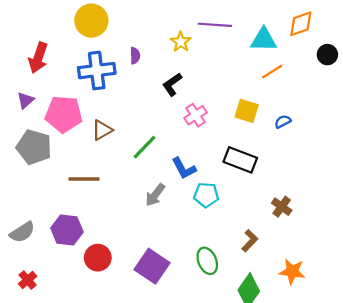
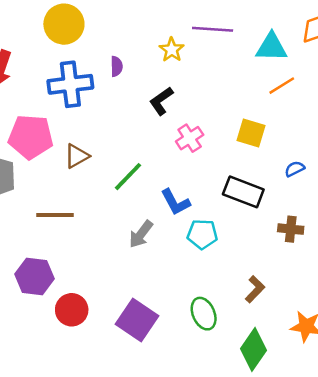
blue semicircle: (283, 122) -> (295, 169), moved
brown cross: (282, 207) -> (291, 229), moved, turned -30

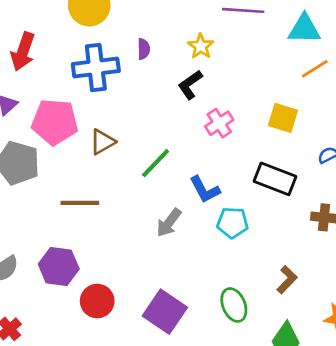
yellow star: (172, 50) -> (201, 46), moved

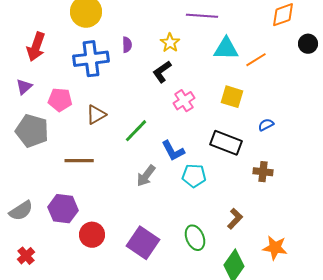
cyan triangle: (304, 29) -> (226, 49), moved
pink pentagon: (55, 122) -> (60, 100), size x0.7

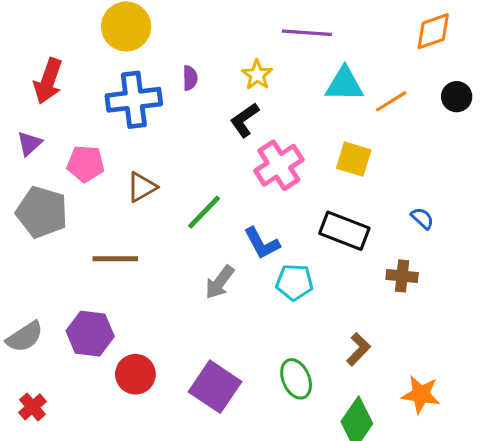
black circle: (308, 44) -> (457, 97), moved
pink cross: (184, 101) -> (279, 165), size x1.4
blue semicircle: (266, 125) -> (422, 218), moved, turned 70

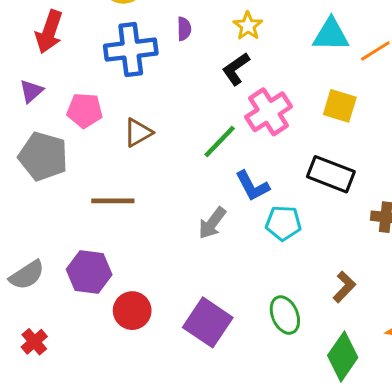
green line: (204, 212) -> (220, 142), moved

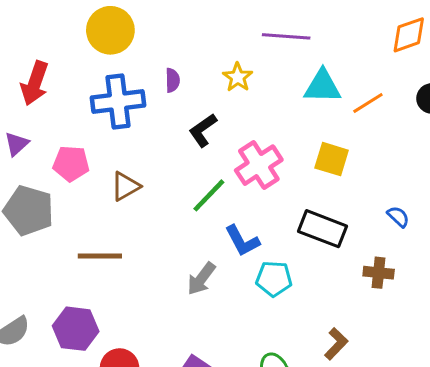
black L-shape: (236, 69) -> (203, 130), moved

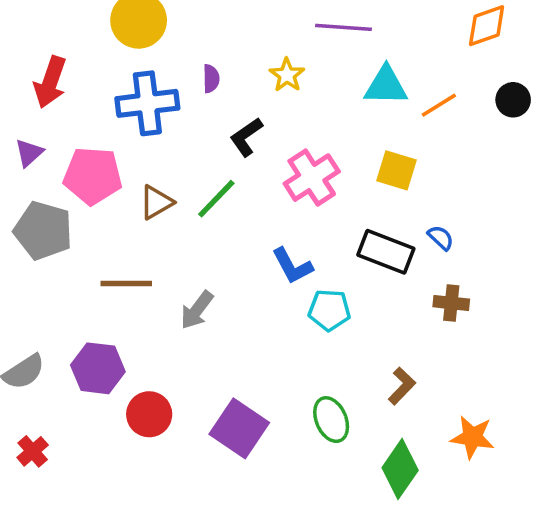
pink pentagon: (71, 164) -> (93, 176), size x1.4
green line: (209, 195) -> (216, 199), moved
blue semicircle: (398, 217) -> (441, 238), moved
gray arrow: (201, 279) -> (197, 310), moved

